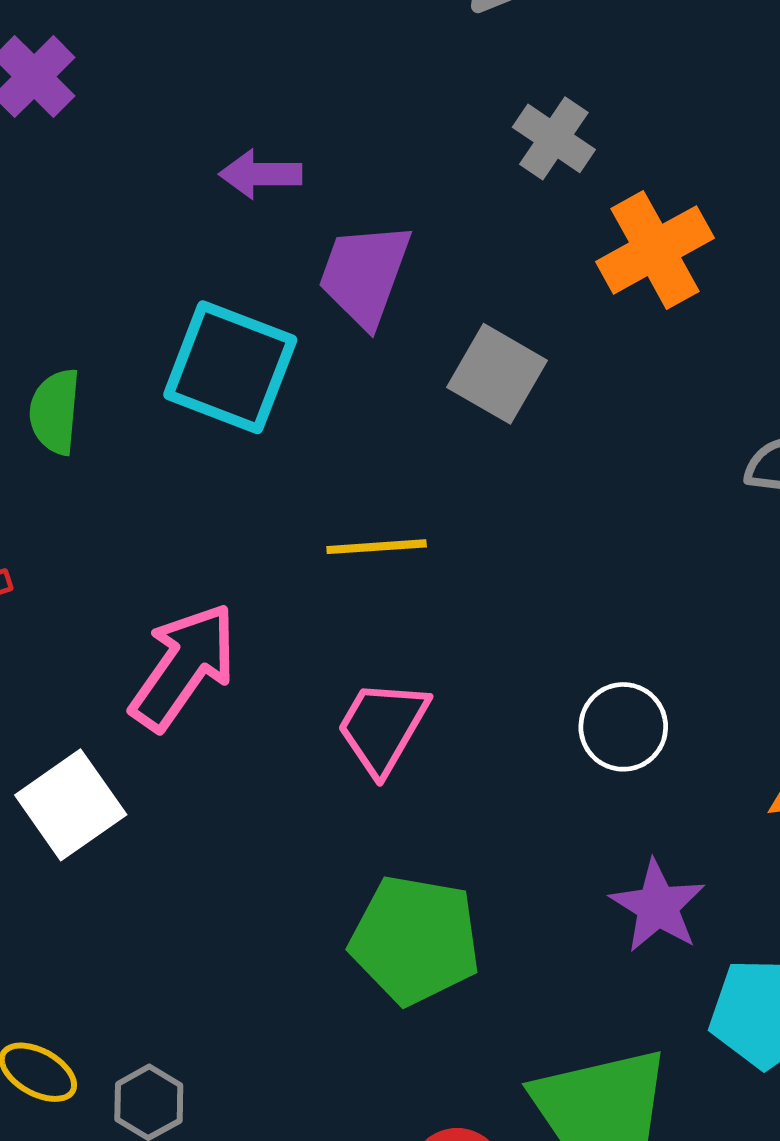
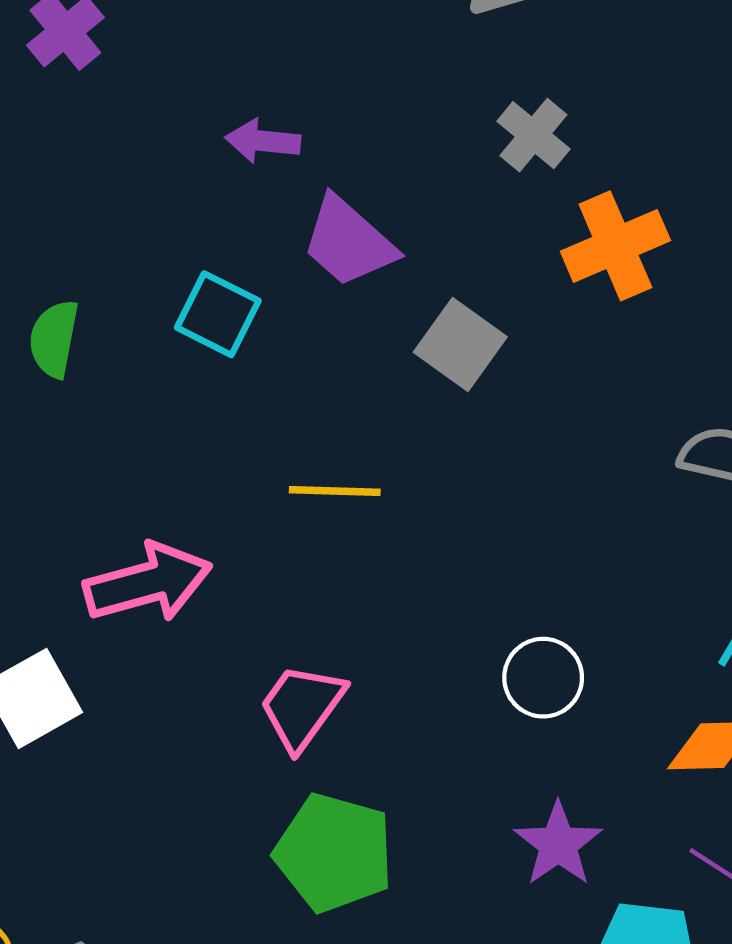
purple trapezoid: (364, 274) -> (349, 242), turned -74
cyan square: (230, 367) -> (218, 314), size x0.7
pink arrow: (183, 667) -> (148, 583), turned 34
pink trapezoid: (383, 727) -> (302, 707), moved

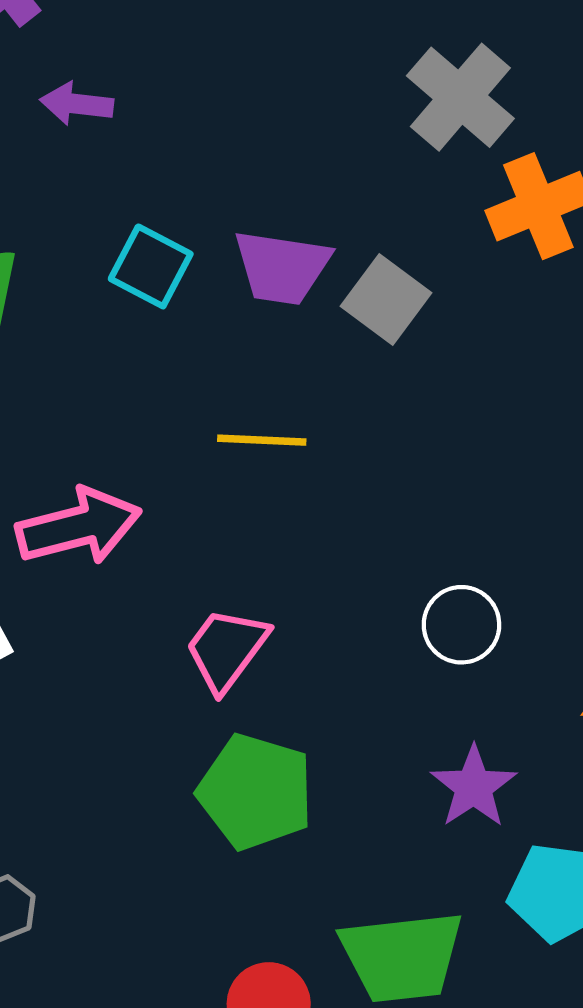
gray cross: (533, 135) -> (460, 97), size x1.5
purple arrow: (263, 141) -> (77, 104), moved
purple trapezoid: (349, 242) -> (282, 267), moved, turned -34

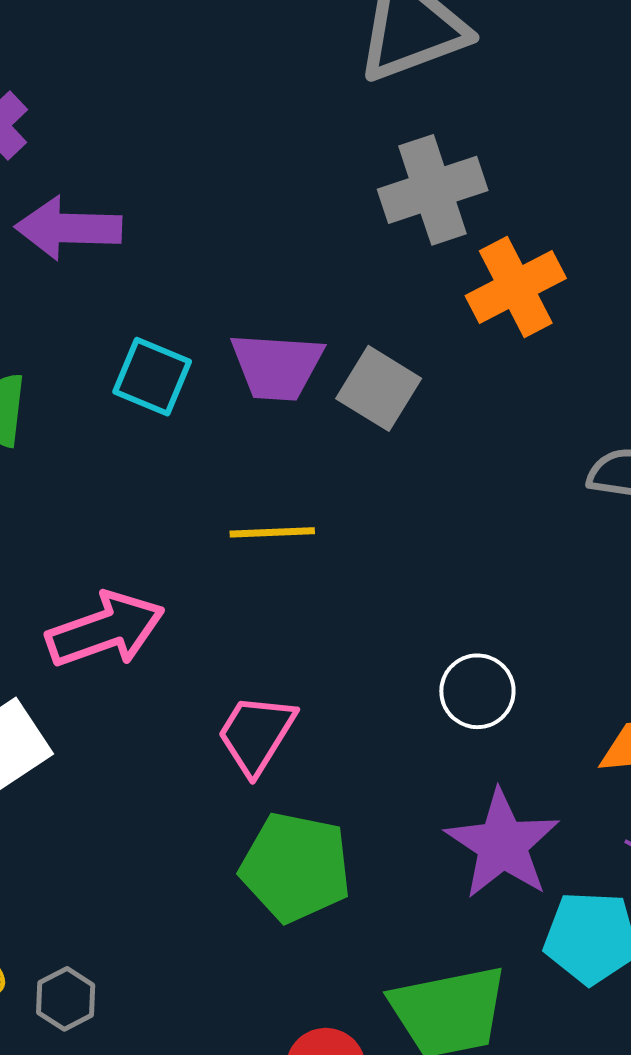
gray cross: (460, 97) -> (433, 190), turned 36
purple arrow: (77, 104) -> (68, 228), size x1.5
purple star: (474, 787) -> (502, 844), size x1.4

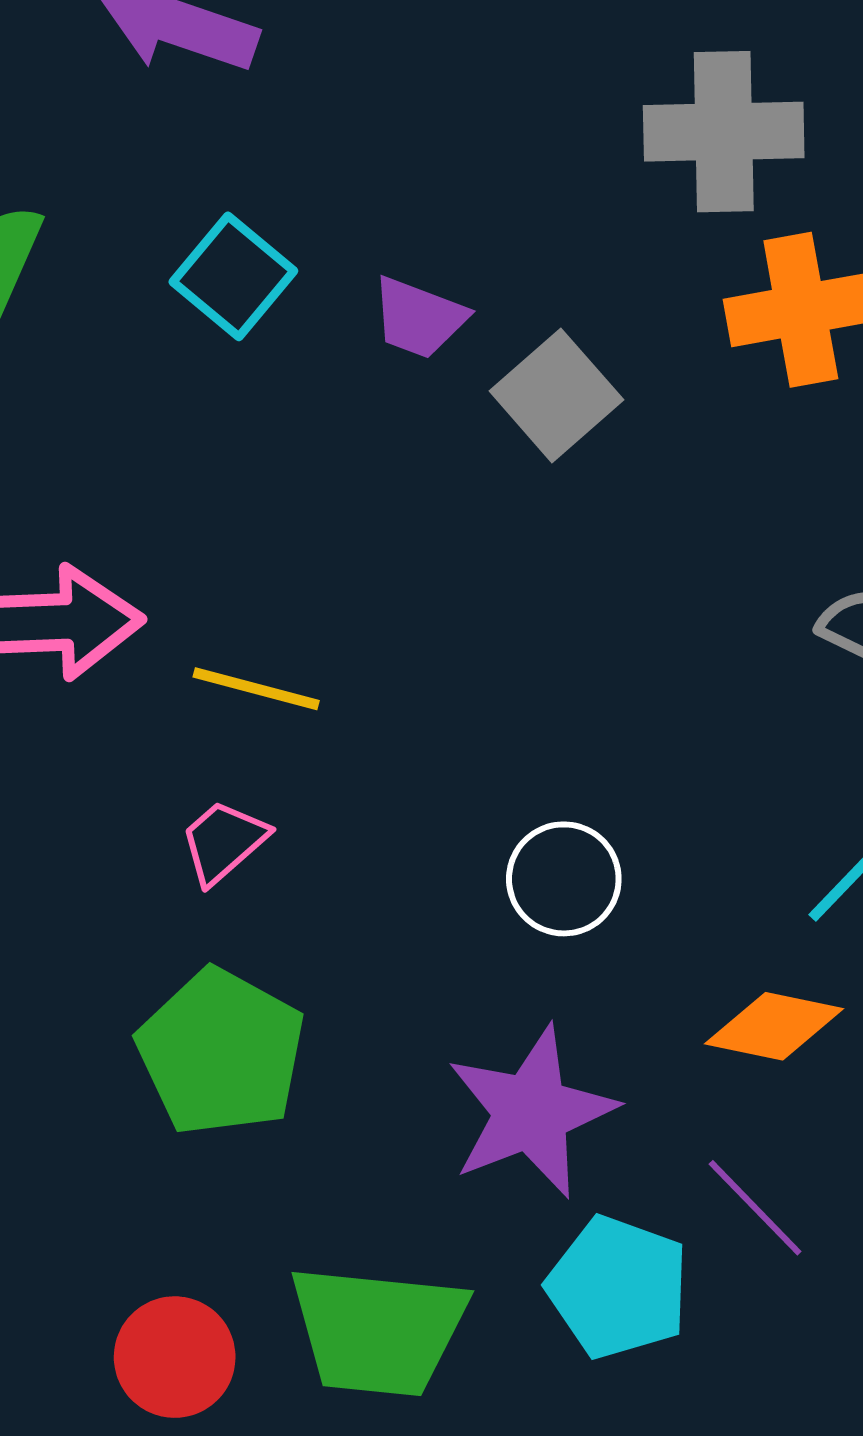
purple trapezoid: (277, 366) -> (419, 318), size x0.7
yellow line: (272, 532) -> (256, 689), moved
pink trapezoid: (256, 734) -> (224, 842), size x0.7

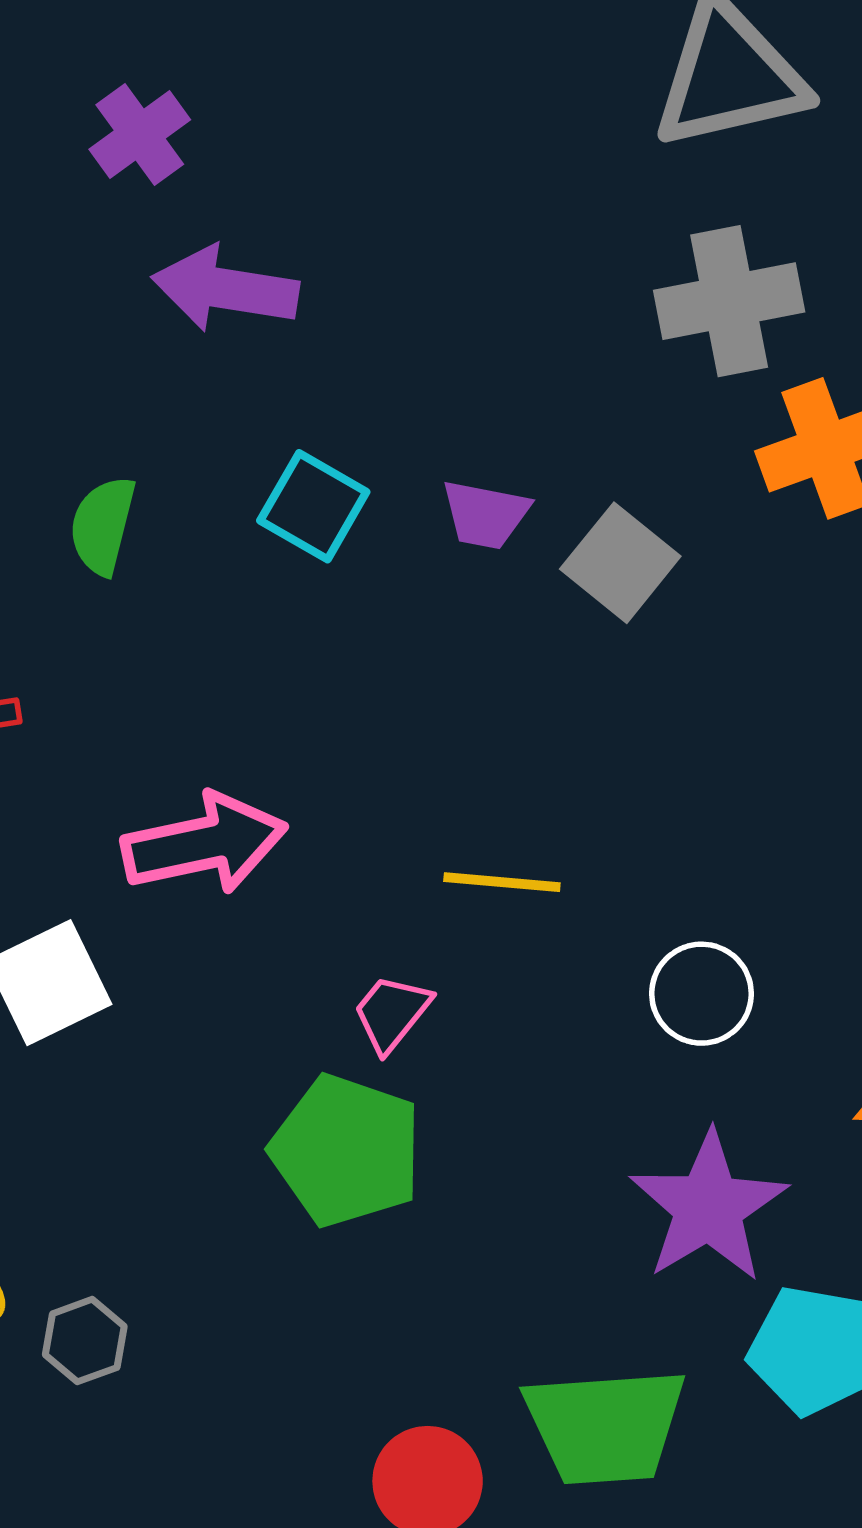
yellow line: (256, 689) -> (502, 882), moved
green pentagon: (221, 1052) -> (346, 1151), moved

